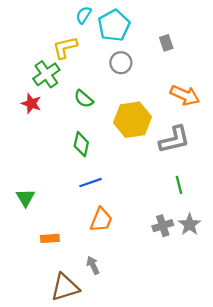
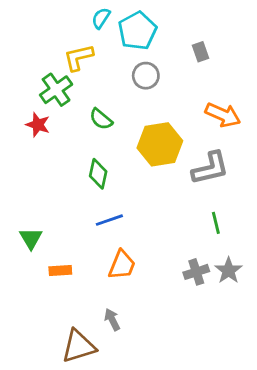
orange rectangle: (50, 238) -> (60, 271), moved

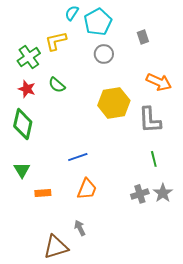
green cross: (56, 90) -> (29, 57), moved
green semicircle: (101, 119) -> (57, 85), moved
gray L-shape: (210, 168) -> (150, 120), turned 100
green diamond: (98, 174) -> (23, 124), moved, size x1.4

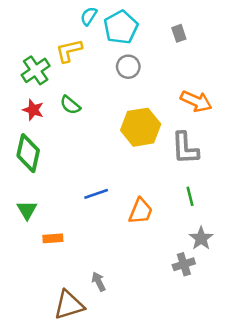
gray rectangle: (143, 37) -> (179, 33), moved
orange trapezoid: (87, 189) -> (141, 211), moved
gray cross: (140, 194) -> (184, 264), moved

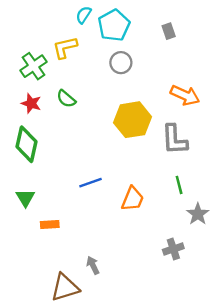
gray star: (201, 238) -> (198, 214), moved

